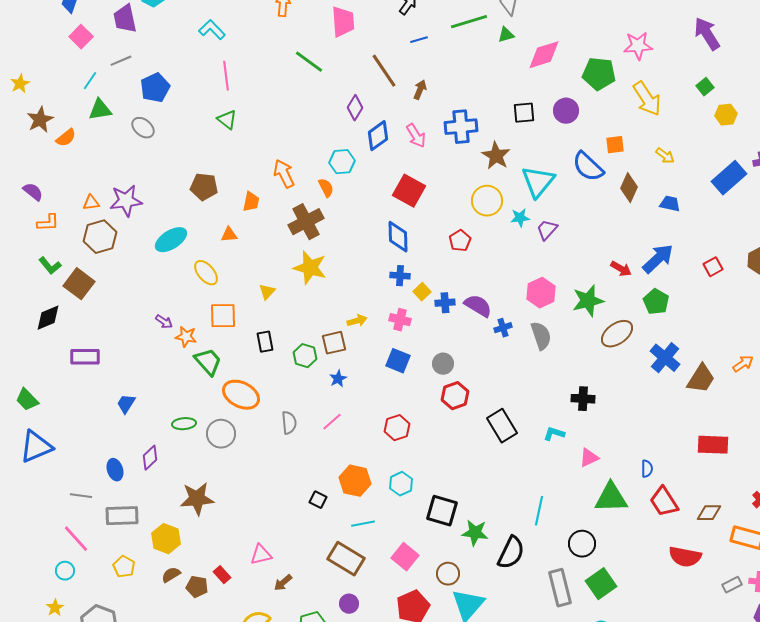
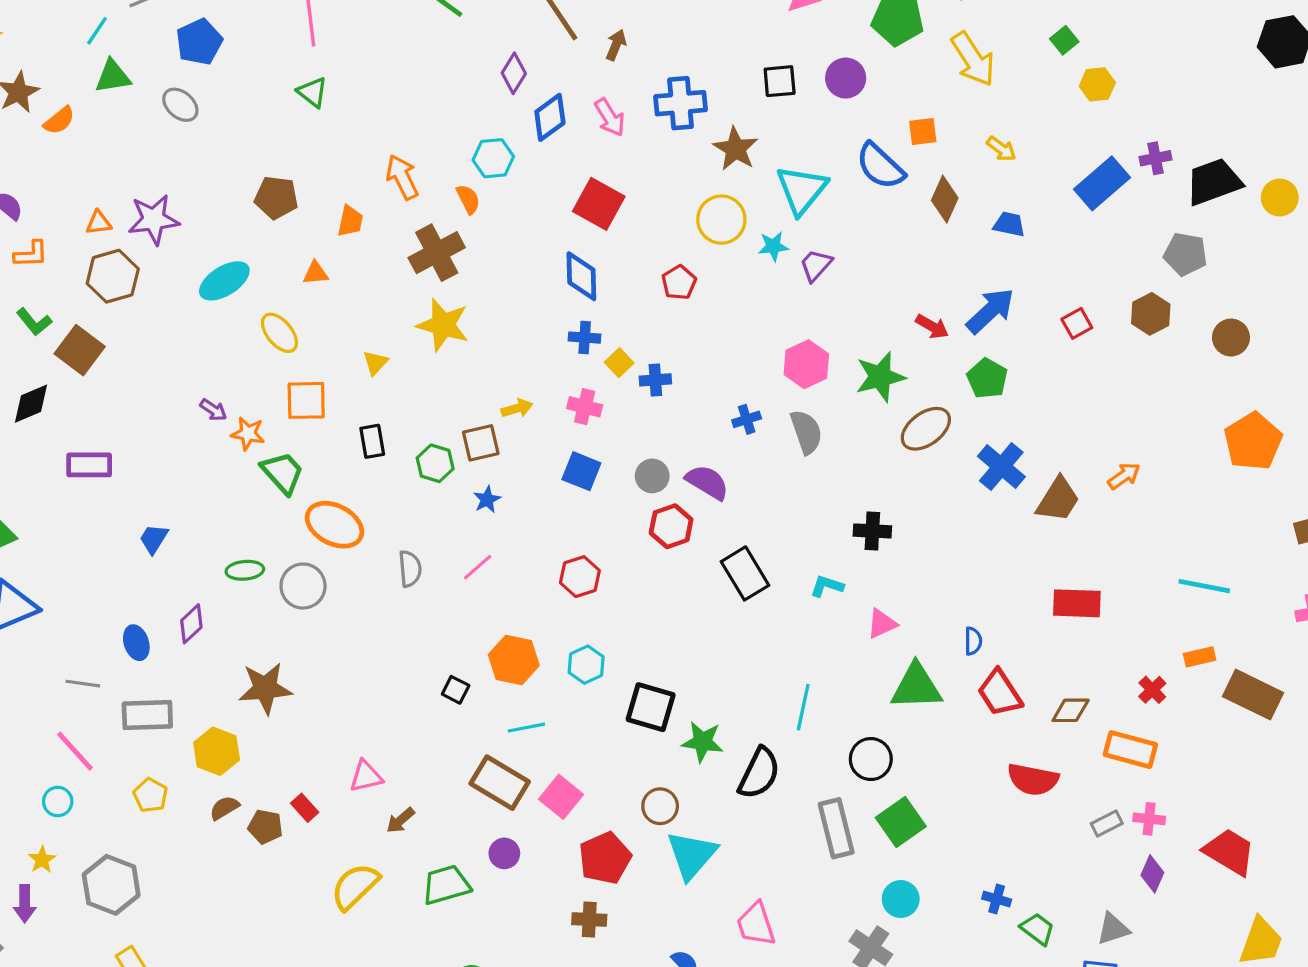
purple semicircle: (478, 306) -> (707, 482), moved
pink square: (405, 557) -> (561, 797), moved

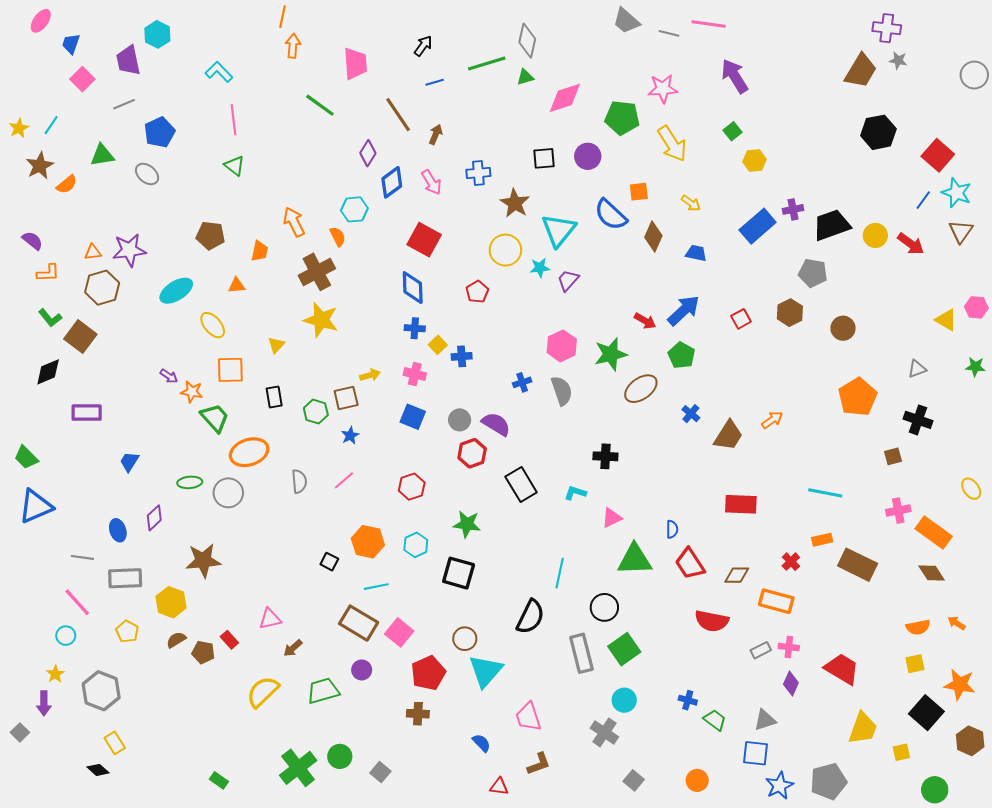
cyan line: (97, 31) -> (51, 125), moved
blue cross: (681, 103) -> (478, 173), size x0.7
blue cross: (1001, 466) -> (691, 414), size x0.6
orange ellipse: (334, 525) -> (249, 452), turned -45
green star: (703, 742) -> (467, 524), moved

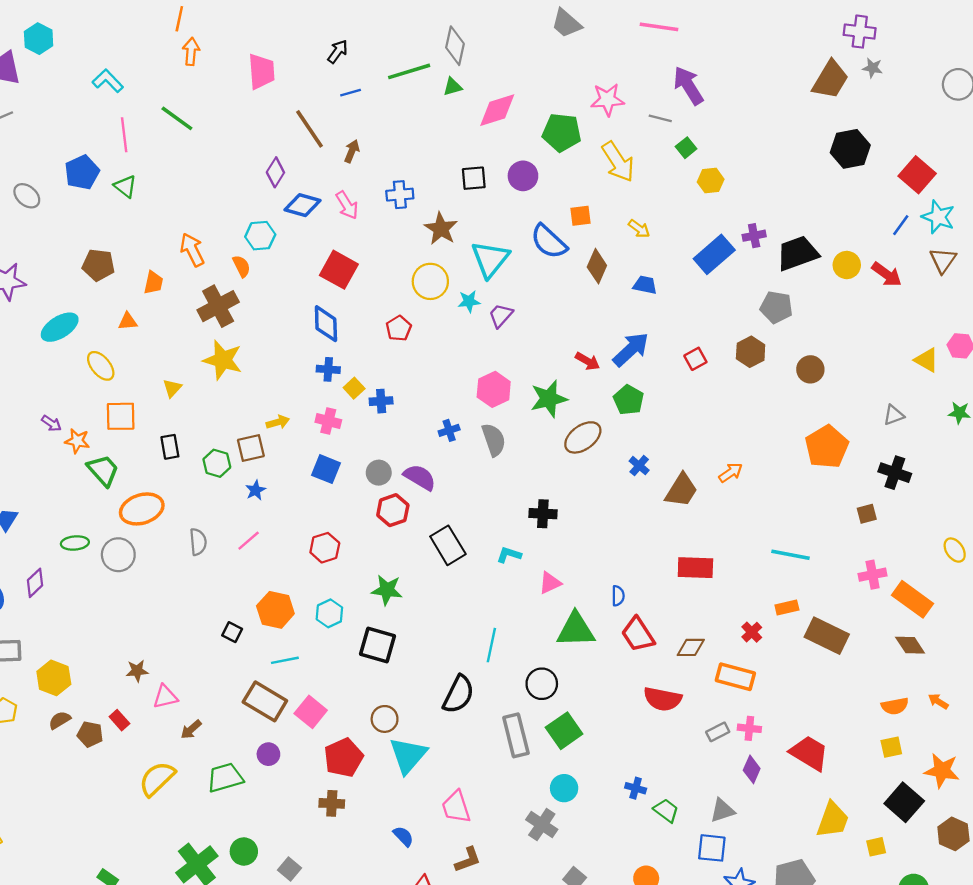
gray line: (669, 33) -> (660, 118), moved
green line: (320, 105) -> (177, 118), moved
blue pentagon: (160, 132) -> (82, 172), moved
blue diamond: (392, 182) -> (302, 205), turned 52
brown star: (203, 561) -> (137, 671), moved, size x0.6

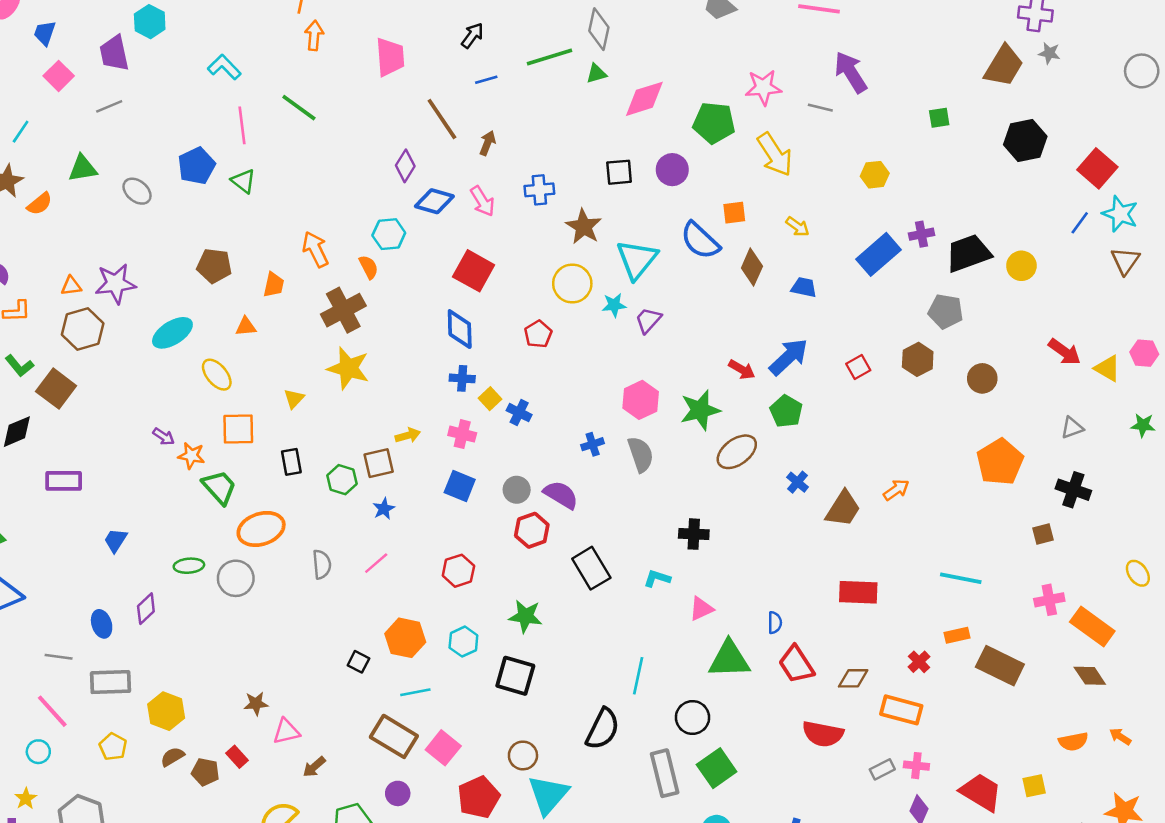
green square: (686, 148) -> (939, 118), moved, turned 30
red arrow: (887, 274) -> (1064, 352), moved
blue cross: (381, 401) -> (519, 413), turned 30
yellow square: (891, 747) -> (1034, 786), moved

